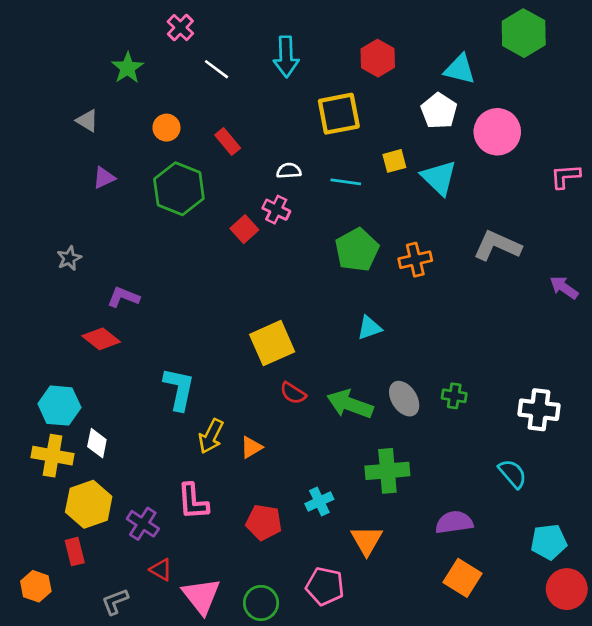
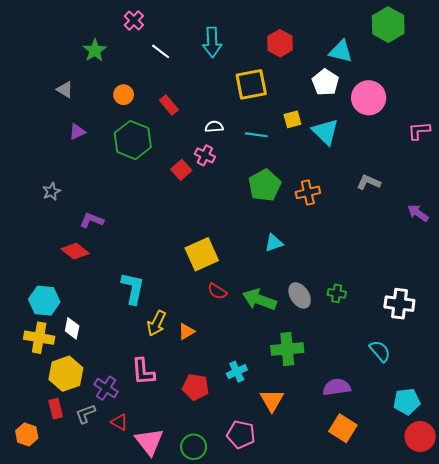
gray L-shape: (497, 246) -> (369, 182), size x0.7
gray L-shape: (115, 602) -> (85, 414), moved

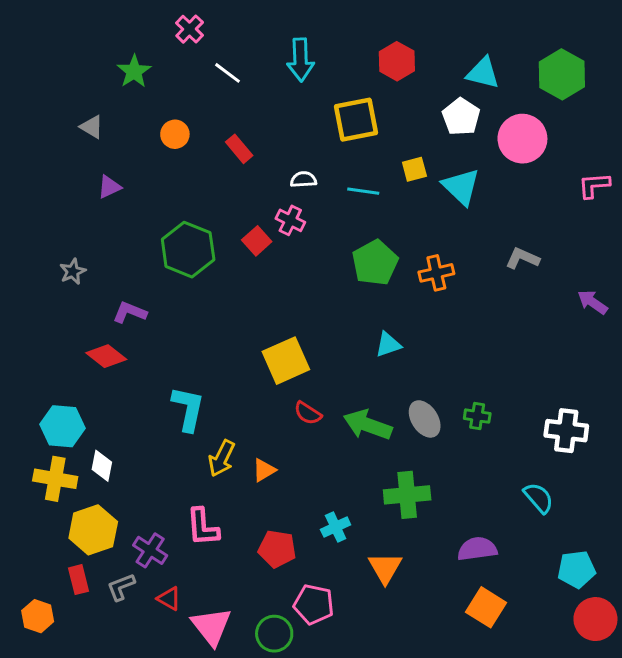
green hexagon: (388, 25) -> (562, 74), moved
green hexagon: (133, 140) -> (188, 250), moved
pink pentagon: (241, 434) -> (314, 604), moved

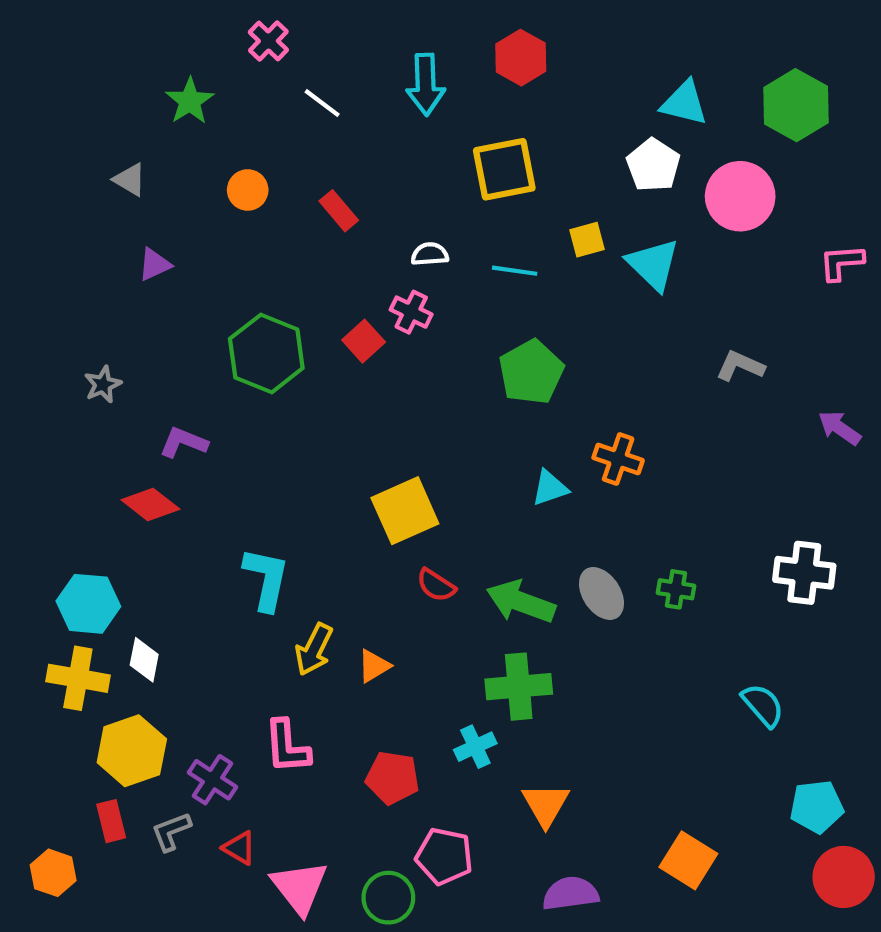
red hexagon: (397, 61) -> (521, 58), moved
orange cross: (436, 273) -> (618, 459), moved, turned 32
white cross: (566, 431) -> (804, 573), moved
green cross: (407, 495) -> (519, 687), moved
purple semicircle: (477, 549) -> (570, 894), moved

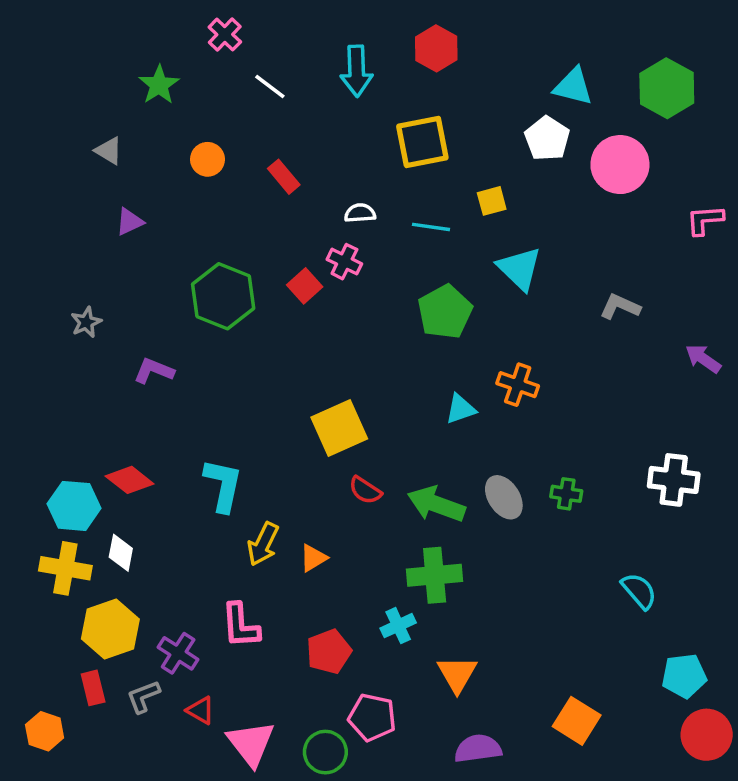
cyan triangle: (653, 264) -> (519, 269), moved
red diamond: (150, 505) -> (130, 480), moved
red pentagon: (393, 778) -> (329, 652), turned -30

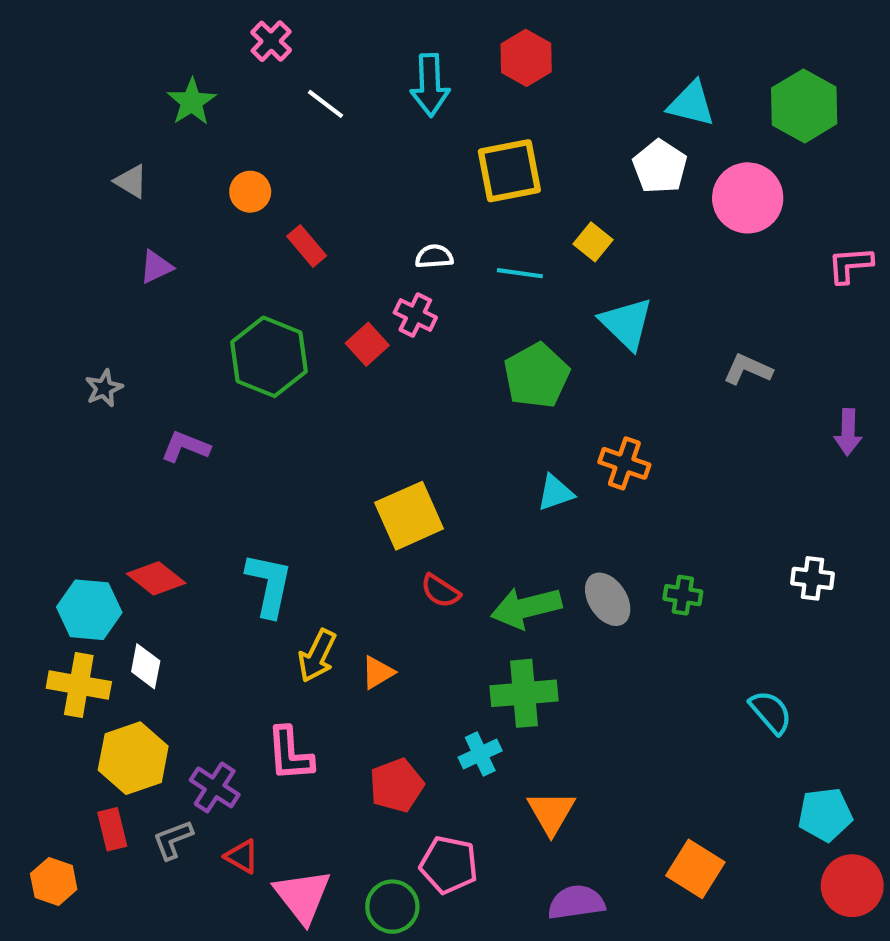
red rectangle: (284, 177) -> (307, 246), moved
yellow square: (492, 201) -> (593, 242), turned -36
purple arrow: (703, 359) -> (848, 432), turned -123
white cross: (674, 480) -> (812, 578), size x0.7
green arrow: (436, 504) -> (526, 608), turned -34

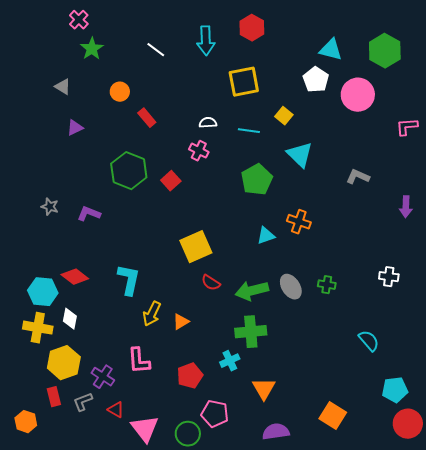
pink cross: (271, 41) -> (79, 20), moved
red square: (367, 344) -> (171, 181), moved
gray star: (104, 388) -> (50, 207), moved, turned -30

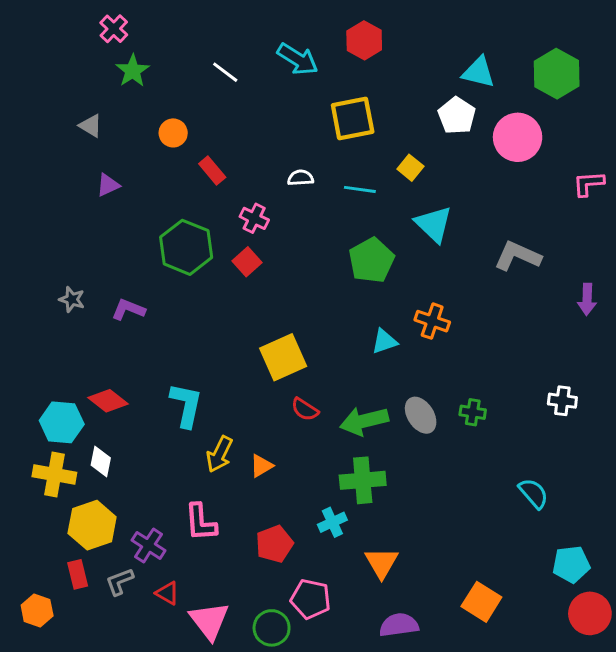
cyan arrow: (206, 41) -> (298, 59), turned -56
pink cross: (199, 151) -> (254, 218), moved
gray L-shape: (358, 177) -> (518, 256), size x1.4

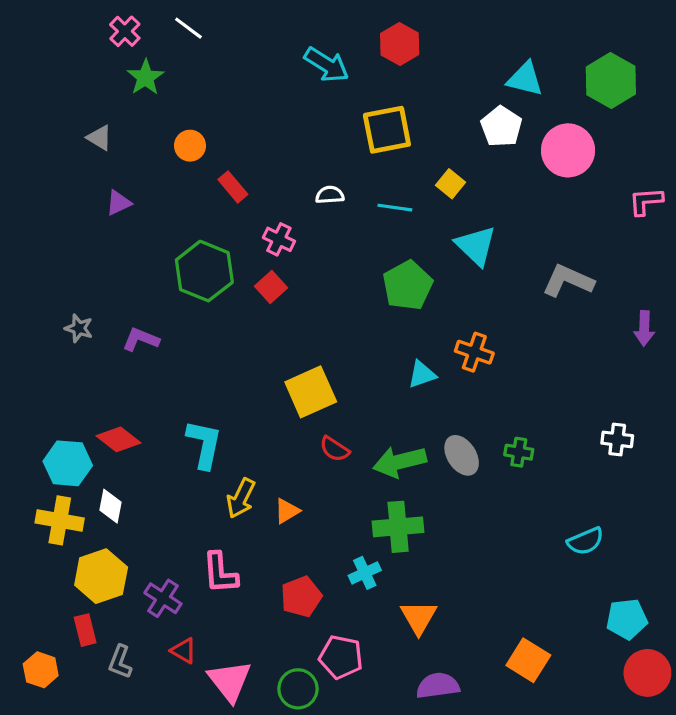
white line: (225, 72) -> (188, 28), moved
cyan semicircle: (533, 493) -> (585, 541), turned 108
gray L-shape: (120, 582) -> (120, 662), moved, turned -48

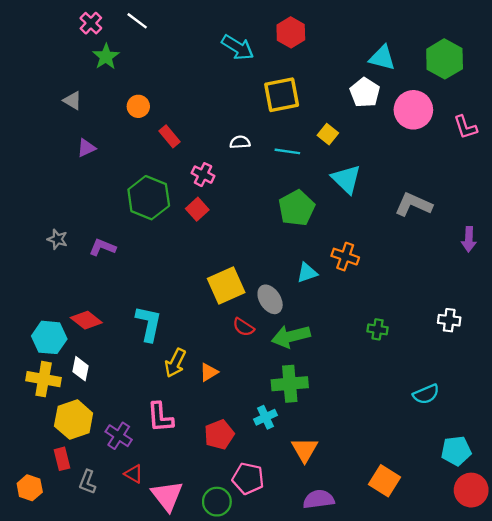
pink L-shape: (646, 201) -> (465, 127), moved, turned -104
gray ellipse: (462, 455) -> (270, 299), moved

